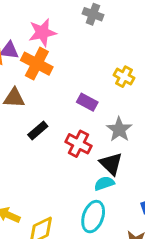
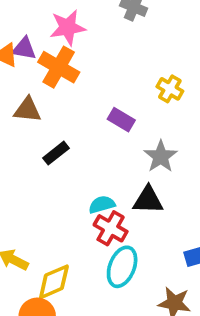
red cross: (78, 144) -> (111, 228), moved
black triangle: (111, 164) -> (148, 200), turned -45
cyan semicircle: (104, 183) -> (102, 205), moved

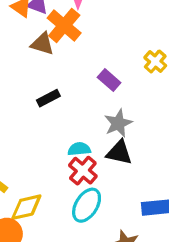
brown triangle: (28, 110) -> (42, 44), moved
gray star: (161, 156) -> (118, 123), moved

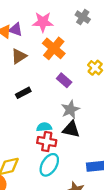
orange cross: (64, 26) -> (54, 48), moved
brown triangle: (42, 44) -> (19, 56), turned -49
red cross: (83, 171) -> (47, 142), turned -30

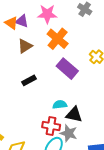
purple rectangle: (64, 80) -> (67, 69), size x1.5
gray star: (70, 109) -> (69, 133), moved, turned -30
cyan semicircle: (44, 127) -> (60, 105), moved

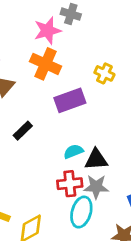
pink star: (47, 14) -> (48, 31), moved
purple rectangle: (67, 69) -> (70, 100), turned -45

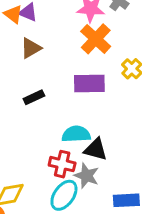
orange cross: (45, 64) -> (96, 39), moved
cyan semicircle: (73, 152) -> (76, 134), size x1.4

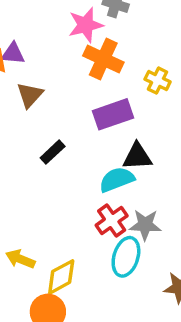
black triangle: (96, 149) -> (137, 157), moved
red cross: (62, 164) -> (112, 220), turned -30

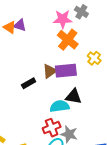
brown triangle: (30, 95) -> (50, 71), moved

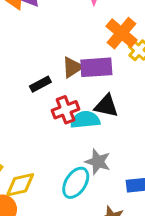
orange cross: (68, 40) -> (122, 33), moved
red cross: (52, 128) -> (66, 110), moved

